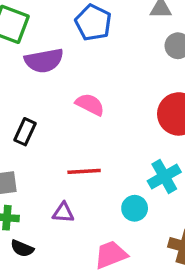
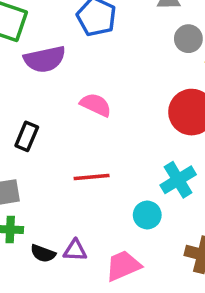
purple triangle: (63, 213) -> (75, 250), moved
black semicircle: (22, 248) -> (43, 253), moved

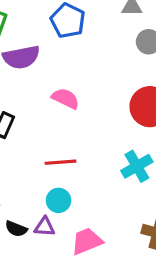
cyan circle: (147, 215) -> (59, 200), moved

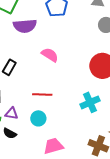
purple triangle: (45, 227) -> (12, 113), moved

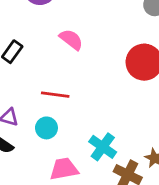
cyan cross: (90, 102) -> (103, 147), moved, turned -36

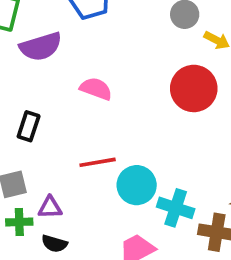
cyan circle: (46, 128) -> (137, 185), moved, size x1.4

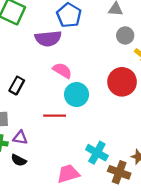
purple semicircle: (41, 47) -> (48, 39), moved
cyan circle: (137, 185) -> (77, 95), moved

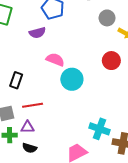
purple semicircle: (48, 39) -> (37, 33), size x0.7
red circle: (122, 82) -> (111, 61), size x0.7
red line: (55, 116) -> (33, 105), moved

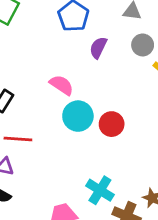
purple semicircle: (37, 33) -> (98, 48), moved, turned 119
red circle: (111, 61) -> (112, 124), moved

